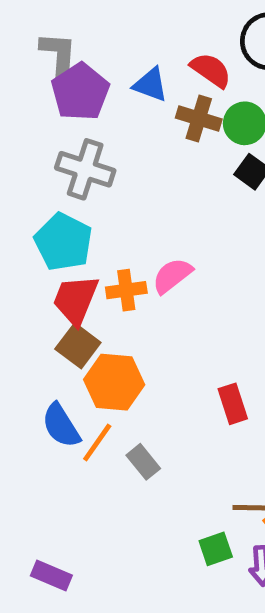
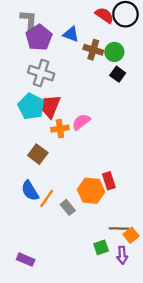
red semicircle: (211, 70) -> (104, 15), moved
red trapezoid: (75, 300) -> (50, 106), moved
orange hexagon: (114, 382) -> (91, 191), moved

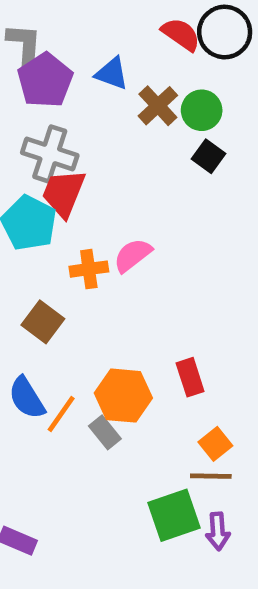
brown cross: (93, 50) -> (158, 106), turned 30
red trapezoid: (50, 106) -> (64, 193), moved
orange hexagon: (91, 191) -> (123, 396), moved
orange square: (131, 235) -> (215, 444), moved
green square: (101, 247) -> (174, 515), size x1.6

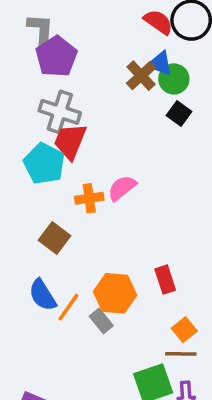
blue triangle: (112, 73) -> (160, 63), moved

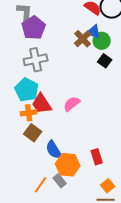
gray cross: (60, 112) -> (36, 60), turned -30
red trapezoid: (70, 141) -> (42, 104), moved, turned -55
orange cross: (89, 198) -> (29, 113), moved
blue semicircle: (42, 295) -> (54, 150), moved
orange line: (68, 307) -> (41, 185), moved

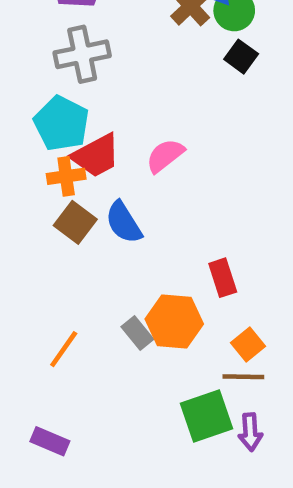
red trapezoid: (42, 104) -> (96, 156), turned -85
blue semicircle: (54, 150) -> (124, 222), moved
orange hexagon: (68, 165) -> (174, 321), moved
orange line: (41, 185) -> (64, 349), moved

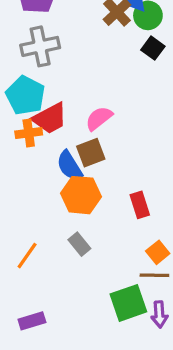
brown square: (75, 222) -> (91, 153), moved, turned 32
orange hexagon: (174, 321) -> (81, 195), moved
purple rectangle: (50, 441) -> (32, 321), moved, turned -40

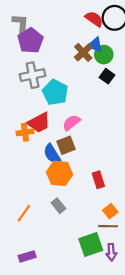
cyan pentagon: (25, 95) -> (55, 92), moved

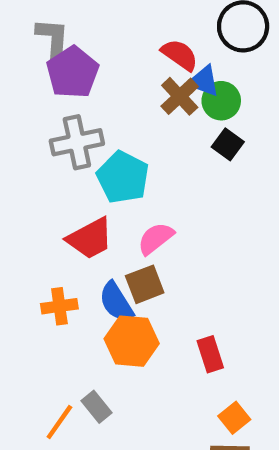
red semicircle: (94, 19) -> (180, 55), moved
orange cross: (25, 132) -> (59, 306), moved
gray rectangle: (58, 206) -> (97, 407), moved

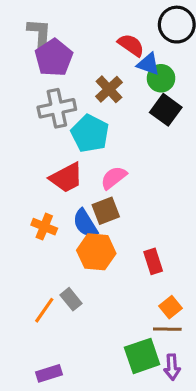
brown cross: (180, 96) -> (109, 89), moved
black square: (228, 144) -> (166, 110), size x1.4
orange cross: (59, 306) -> (44, 227), turned 30

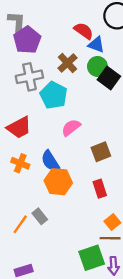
green circle: (161, 78) -> (97, 66), moved
red trapezoid: (66, 178) -> (19, 128), moved
brown square: (106, 211) -> (101, 152), moved

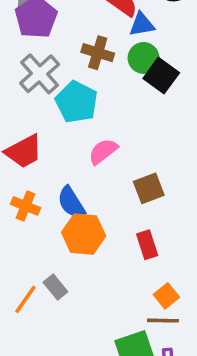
blue triangle: (96, 45) -> (142, 24), turned -30
brown cross: (67, 63) -> (98, 53), turned -30
gray cross: (29, 77) -> (40, 74), turned -30

